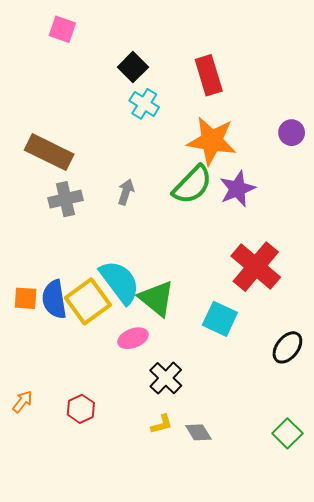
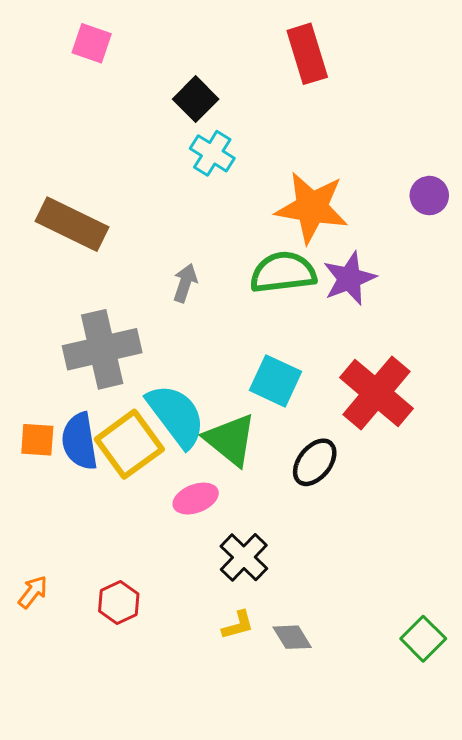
red rectangle: (209, 75) -> (307, 54), moved
green semicircle: (192, 185) -> (283, 272), turned -141
gray cross: (65, 199) -> (102, 349), moved, size x1.5
cyan square: (220, 319) -> (276, 381), moved
black ellipse: (287, 347) -> (315, 462), moved

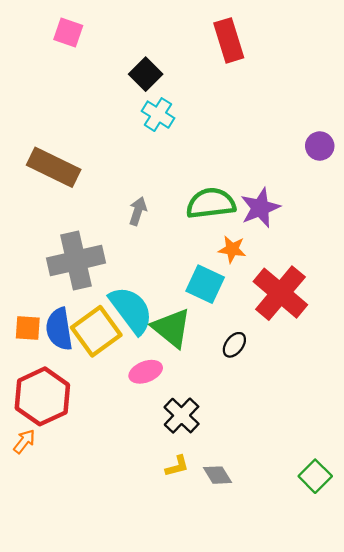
orange star: (312, 208) -> (232, 249), moved, size x0.5
black ellipse: (315, 462) -> (234, 345), size x0.7
red hexagon: (119, 603) -> (42, 396), moved, size x1.8

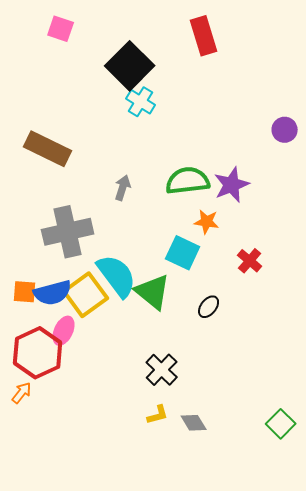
black square: (146, 74) -> (130, 66), size x1.6
red cross: (280, 293) -> (250, 261), size x0.5
blue semicircle: (59, 329) -> (53, 293), turned -96
pink ellipse: (146, 372) -> (64, 331), moved, turned -44

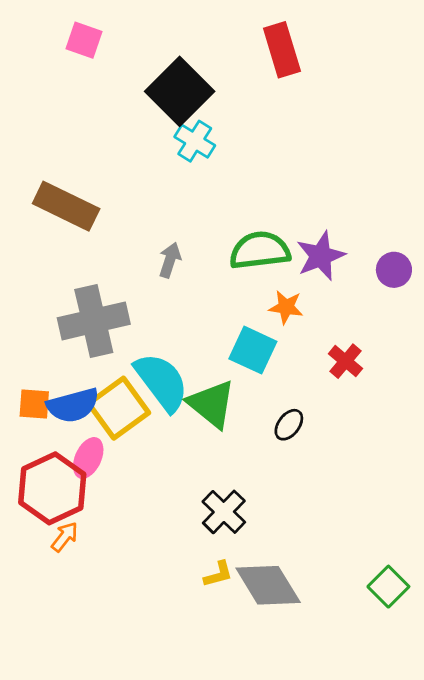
purple circle: (285, 130) -> (394, 270), moved
orange arrow: (22, 393) -> (65, 537), moved
gray diamond: (194, 423) -> (268, 585), size x1.8

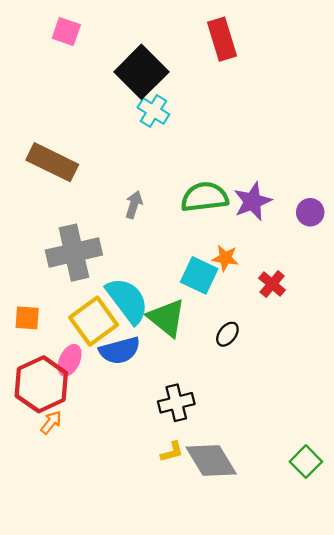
orange star: (286, 307) -> (225, 258), moved
blue semicircle: (73, 405) -> (120, 351), moved
black cross: (224, 512) -> (176, 403), turned 32

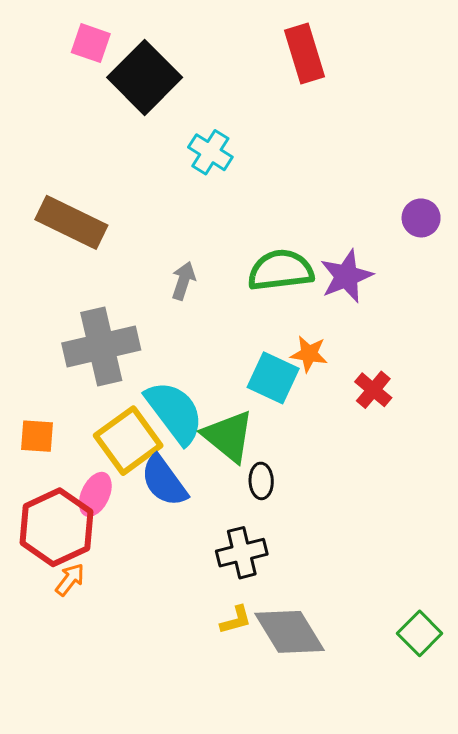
black square: (141, 72) -> (145, 77), moved
purple circle: (310, 212) -> (421, 218), moved
black ellipse: (227, 334) -> (261, 481), moved, turned -40
blue semicircle: (120, 351) -> (164, 481), turned 69

